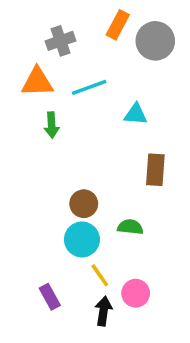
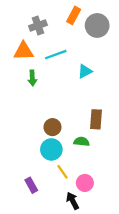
cyan triangle: (136, 114) -> (85, 71), turned -32
brown rectangle: (155, 170) -> (96, 119), moved
black arrow: (103, 311) -> (73, 201), moved, turned -36

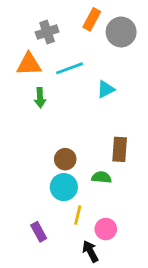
yellow line: (63, 172) -> (78, 215), turned 48

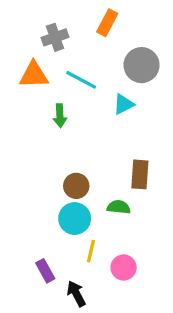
gray circle: (121, 32) -> (142, 65), moved
cyan line: (69, 68) -> (81, 80), turned 48
green arrow: (40, 98) -> (60, 116), moved
black arrow: (90, 251) -> (76, 294), moved

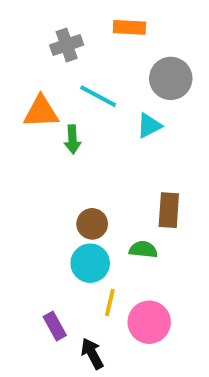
orange rectangle: (107, 23) -> (129, 27), turned 65
orange triangle: (34, 75) -> (41, 112), moved
pink circle: (124, 267) -> (149, 322), size x1.4

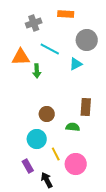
cyan circle: (90, 263) -> (37, 139), moved
yellow line: (110, 303) -> (56, 154), turned -40

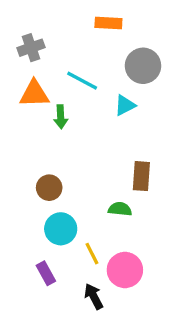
gray cross: (34, 23) -> (31, 48), moved
brown circle: (47, 114) -> (49, 188), moved
black arrow: (47, 180) -> (94, 296), moved

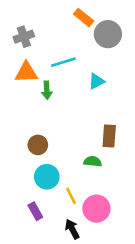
orange rectangle: (108, 23) -> (84, 18), turned 36
gray circle: (143, 66) -> (108, 34), moved
cyan line: (82, 81) -> (63, 62), turned -45

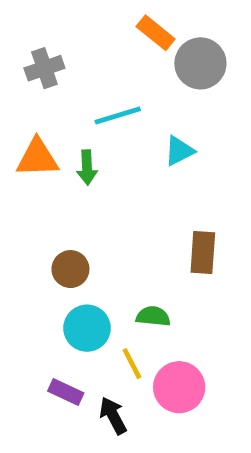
orange triangle: (26, 72) -> (37, 158), moved
green semicircle: (93, 161) -> (153, 316), moved
purple rectangle: (35, 211) -> (66, 392), turned -36
black arrow: (72, 229) -> (113, 416), moved

